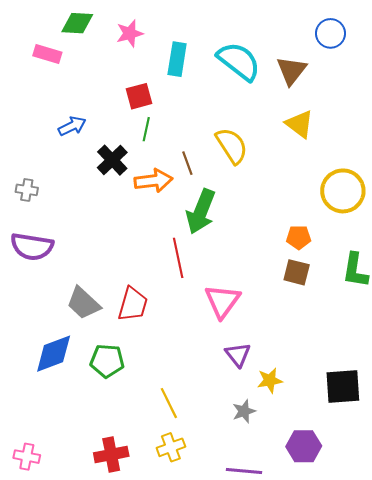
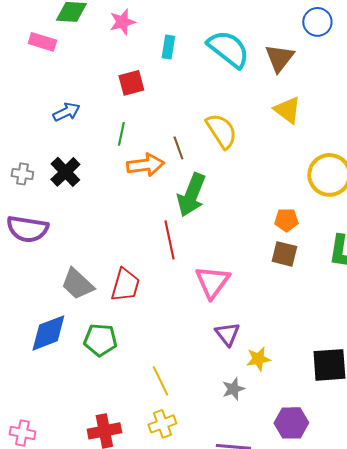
cyan rectangle: (177, 59) -> (168, 47), size x0.7
green line: (146, 129) -> (121, 134), moved
black cross: (112, 160) -> (65, 172), moved

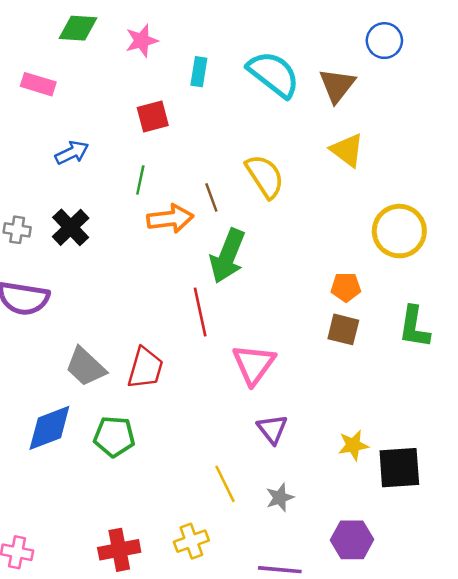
pink rectangle: (42, 42) -> (38, 84), moved
yellow star: (258, 359) -> (353, 445), moved
yellow line: (160, 381) -> (225, 484), moved

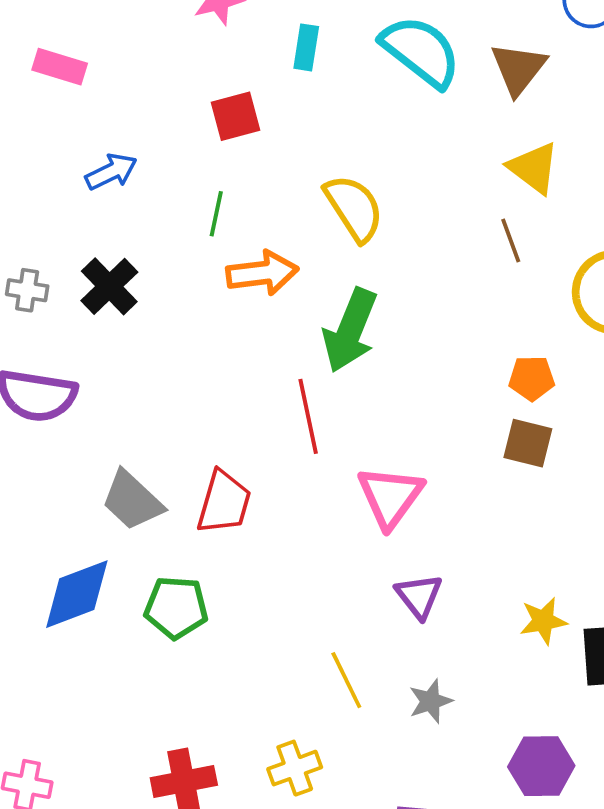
yellow semicircle: (265, 176) -> (354, 208), moved
brown line: (211, 197) -> (511, 241), moved

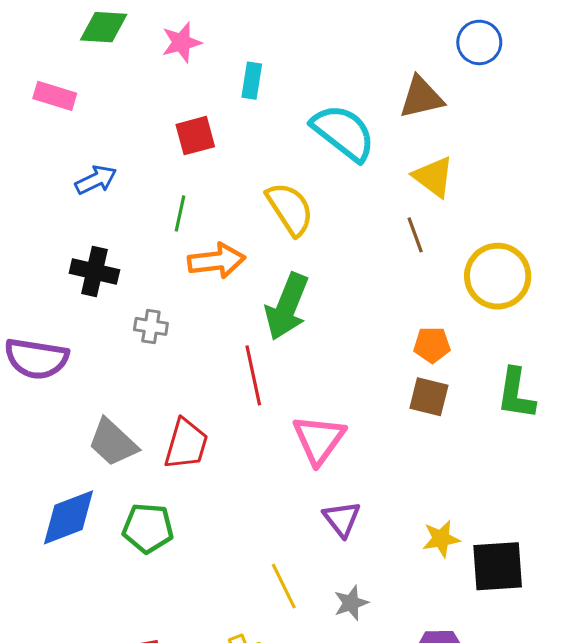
cyan semicircle: (421, 51) -> (343, 133), moved
brown triangle: (518, 68) -> (421, 97), turned 39
black cross: (109, 286) -> (94, 271), turned -33
gray cross: (27, 290) -> (151, 326), moved

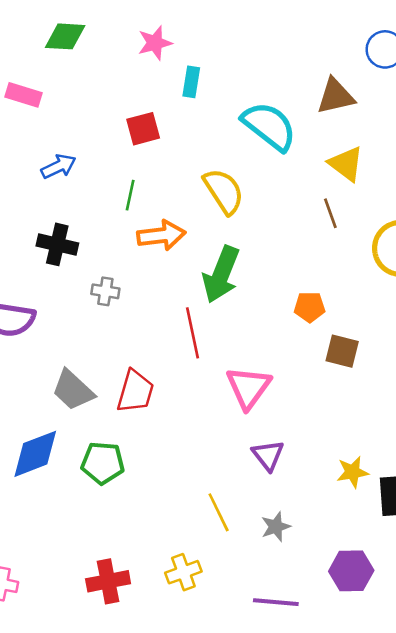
pink star: (181, 42) -> (155, 43), moved
orange pentagon: (432, 345) -> (310, 307), moved

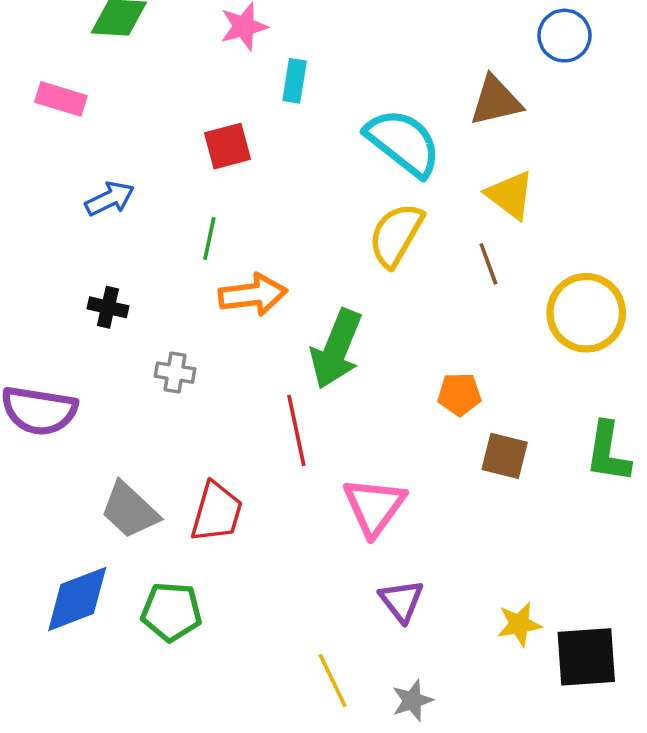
yellow semicircle: (224, 191) -> (396, 235), moved, turned -117
black cross: (57, 244) -> (108, 307), size x0.7

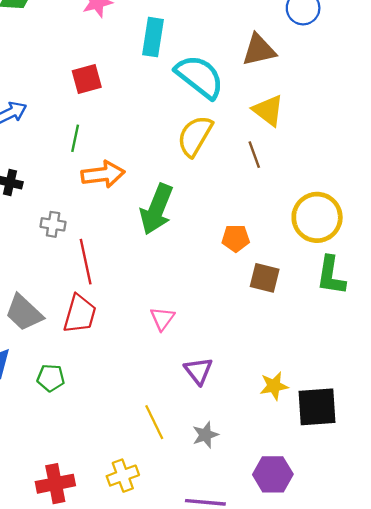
cyan rectangle: (295, 81) -> (153, 37), moved, size x1.4
yellow circle: (586, 313) -> (317, 217), moved
red line: (296, 431) -> (86, 262), moved
pink triangle: (374, 507) -> (162, 319), moved, size x0.6
green pentagon: (171, 612) -> (51, 378), size x0.7

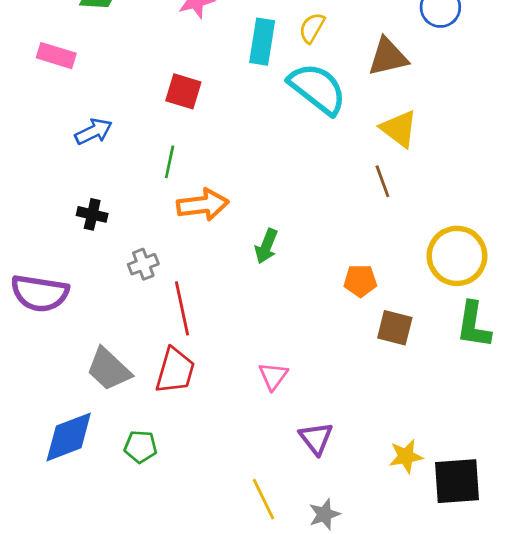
red square: (87, 79) -> (183, 91), turned 32
yellow semicircle: (195, 136) -> (312, 28), moved, size x0.6
green arrow: (157, 209) -> (266, 246), size x0.6
gray cross: (53, 224) -> (143, 264), turned -30

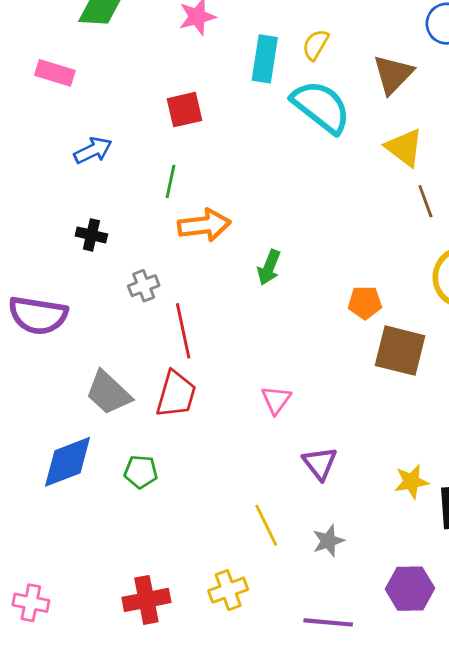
brown triangle: (388, 57) -> (393, 74), turned -33
red square: (183, 91) -> (184, 110), turned -30
brown line: (382, 181) -> (425, 201), moved
brown square: (395, 328) -> (400, 351), size x1.4

